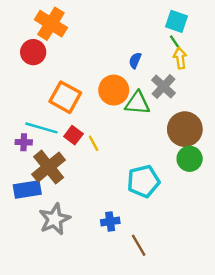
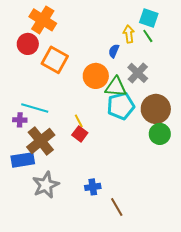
yellow arrow: (180, 58) -> (129, 34), moved
orange square: (65, 97) -> (55, 60), moved
red square: (73, 135) -> (80, 134), moved
cyan pentagon: (143, 181) -> (121, 106), moved

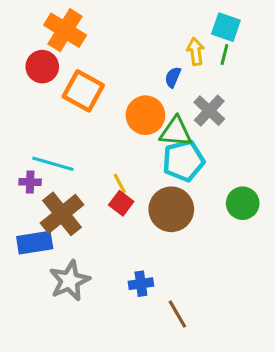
green line: (148, 36) -> (224, 54), turned 48
brown circle: (156, 109) -> (171, 209), moved

